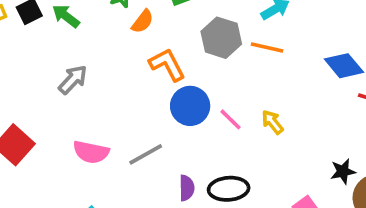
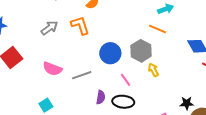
gray hexagon: (221, 38) -> (141, 51), moved
orange L-shape: (167, 65) -> (80, 25), moved
pink line: (231, 119) -> (126, 80), moved

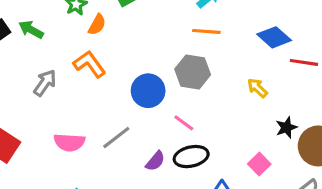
yellow arrow: (153, 70) -> (257, 88), moved
purple semicircle: (101, 97) -> (155, 161), turned 48

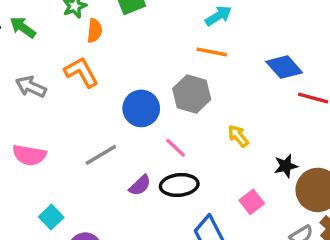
orange semicircle: (97, 25) -> (95, 31), turned -30
gray arrow: (45, 83) -> (31, 87), turned -108
yellow arrow: (257, 88) -> (238, 136), moved
pink semicircle: (69, 142) -> (29, 155), moved

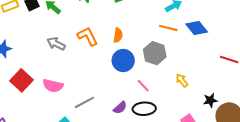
orange semicircle: (95, 31) -> (118, 35), moved
blue diamond: (284, 67) -> (197, 28), moved
gray line: (101, 155) -> (84, 102), moved

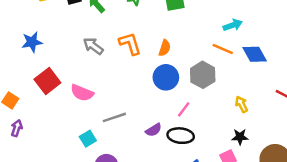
yellow arrow: (182, 80) -> (242, 104), moved
pink line: (143, 86) -> (184, 109), turned 72
black star: (210, 100) -> (240, 137), moved

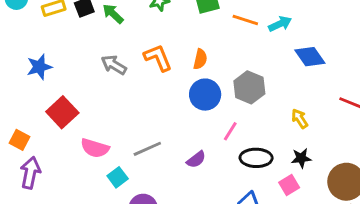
orange line: (223, 49) -> (245, 20), moved
pink semicircle: (82, 93) -> (95, 148), moved
purple arrow: (17, 128) -> (30, 173), size x1.5
black ellipse: (181, 136) -> (256, 158), moved

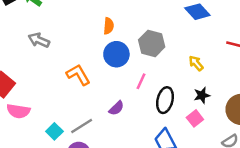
orange L-shape: (158, 58) -> (78, 75), moved
pink semicircle: (95, 148) -> (18, 111), moved
gray line: (147, 149) -> (82, 126), moved
black ellipse: (256, 158) -> (165, 100), turned -70

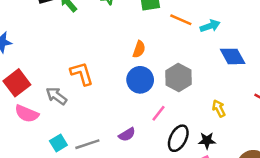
gray arrow: (39, 40) -> (56, 96), moved
orange L-shape: (78, 75) -> (82, 74), moved
black star: (202, 95) -> (207, 141), moved

